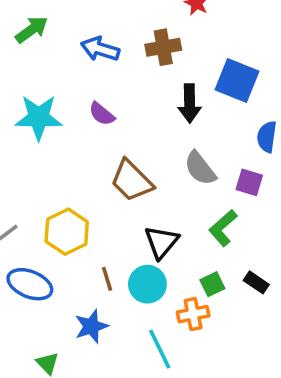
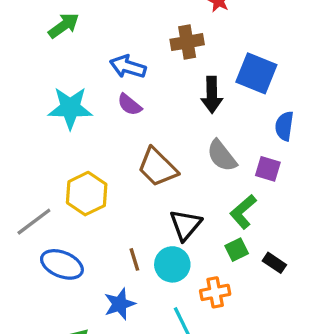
blue arrow: (100, 49) -> (128, 67), moved
yellow hexagon: (67, 232) -> (87, 194), moved
green square: (212, 284) -> (237, 250), moved

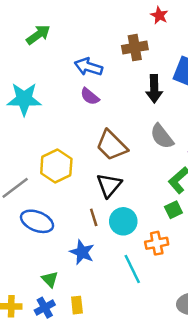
cyan star: (70, 108) -> (24, 99), moved
black triangle: (185, 225) -> (109, 185), moved
blue star: (120, 304) -> (82, 252), turned -30

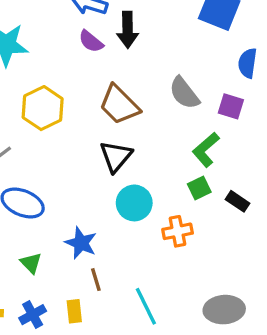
black arrow: (154, 89) -> (128, 30), moved
yellow hexagon: (56, 166) -> (43, 108), moved
brown line: (94, 217) -> (96, 280), moved
cyan line: (132, 269) -> (146, 306), moved
green triangle: (50, 279) -> (31, 263), moved

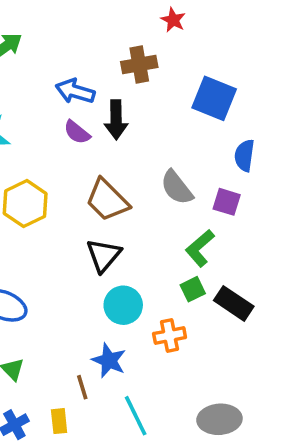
black rectangle: (237, 201) -> (234, 303), size x1.5
blue star: (81, 243) -> (109, 360), moved

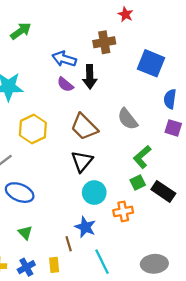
purple square: (227, 202) -> (173, 128), moved

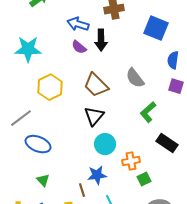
green square: (138, 183) -> (144, 179), moved
blue star: (85, 227) -> (97, 175), turned -30

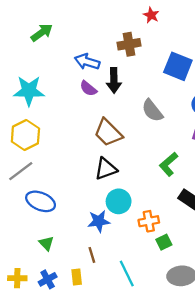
gray semicircle: (135, 78) -> (152, 111), moved
yellow hexagon: (50, 87) -> (25, 135), moved
black triangle: (94, 116) -> (106, 169), turned 30
blue star: (97, 175) -> (99, 221), moved

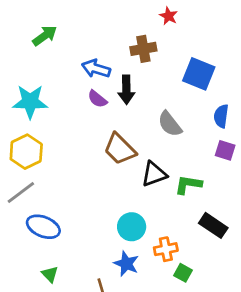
green L-shape: (169, 164) -> (188, 185), turned 50
black triangle: (106, 169) -> (154, 174), moved
blue star: (99, 221) -> (126, 264), moved, turned 30
green square: (164, 242) -> (183, 273), turned -35

